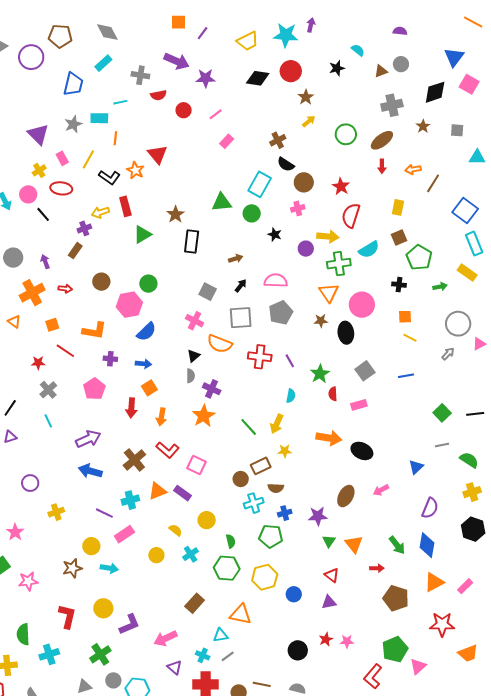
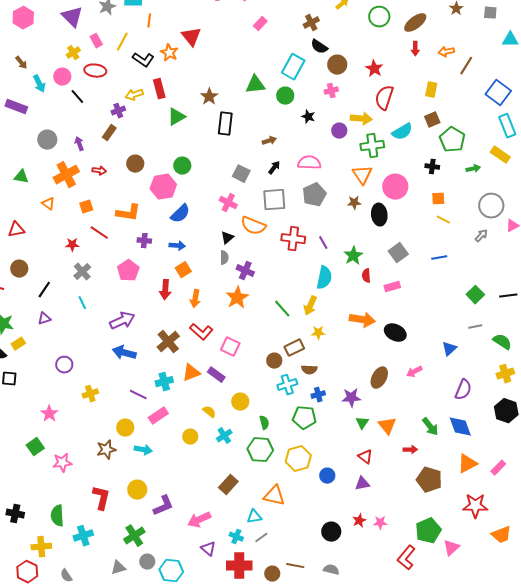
cyan semicircle: (291, 396) -> (324, 278), size x1.6
blue diamond: (427, 545) -> (460, 427), turned -30

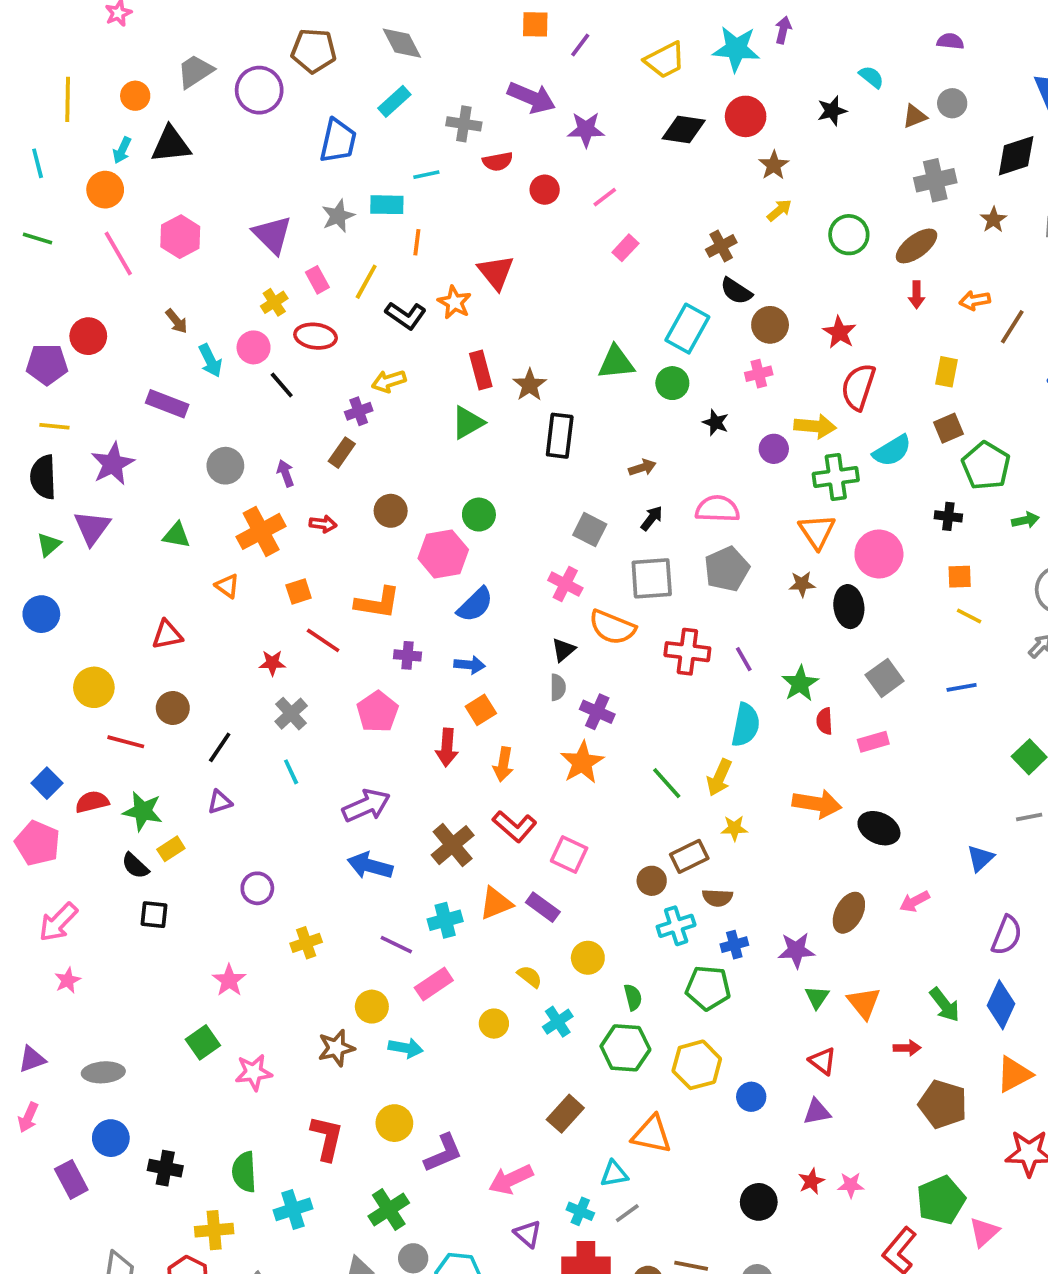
red rectangle: (159, 89) -> (481, 370), moved
blue diamond: (460, 427) -> (1001, 1005), turned 45

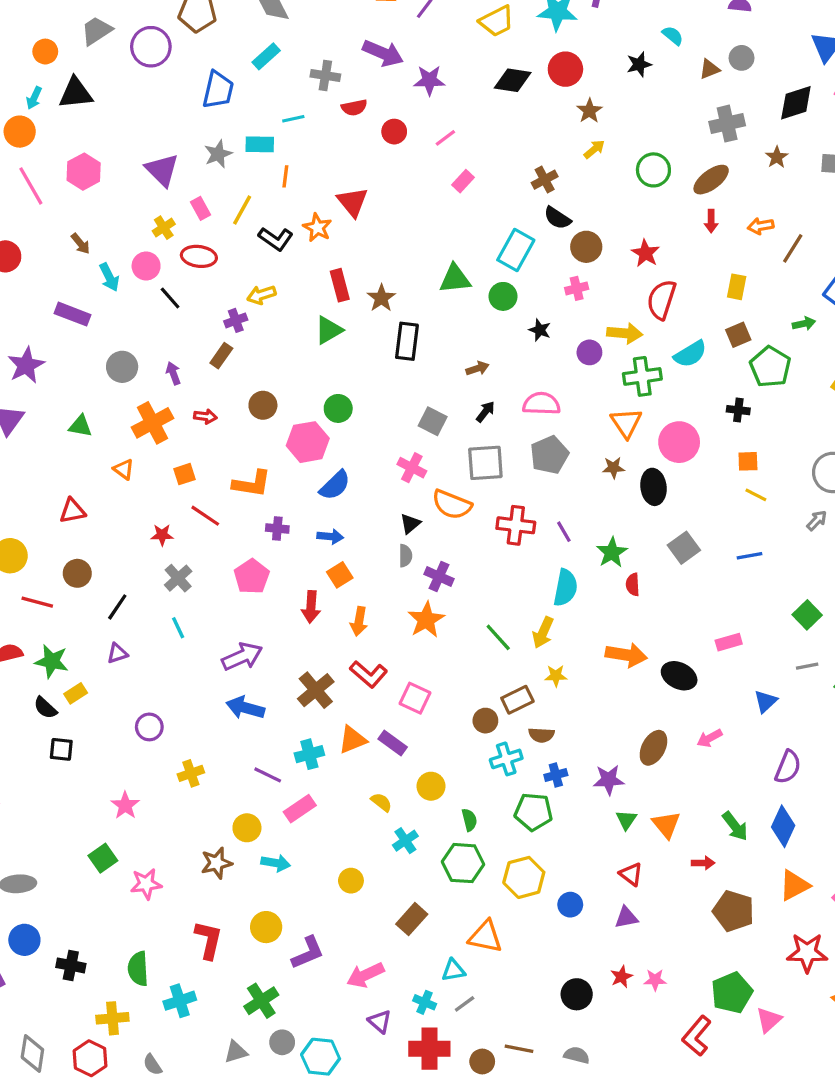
green arrow: (1025, 520) -> (804, 324), moved
pink rectangle: (873, 742) -> (729, 642), moved
yellow circle: (494, 1024) -> (351, 881), moved

